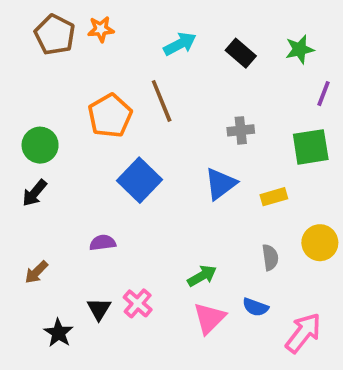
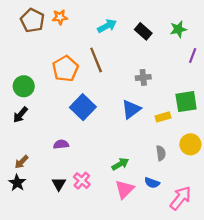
green square: (311, 147) -> (186, 102), moved
black star: (58, 333) -> (17, 183), moved

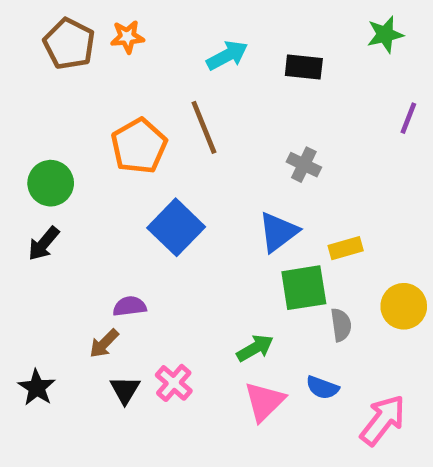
green star: (178, 29) -> (385, 34), moved
black rectangle: (143, 31) -> (304, 67), turned -35
gray cross: (143, 77) -> (304, 165), turned 32
green square: (186, 102) -> (304, 288), moved
brown arrow: (21, 162) -> (104, 343), moved

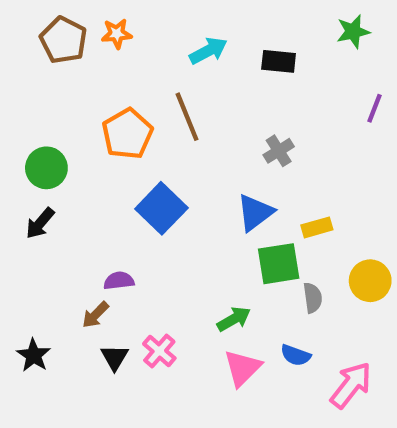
gray cross: (304, 165) -> (279, 151), turned 32

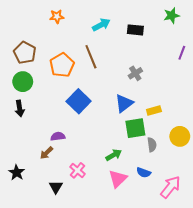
brown pentagon: (63, 40) -> (25, 53), moved
black arrow: (40, 223) -> (20, 108), turned -49
black triangle: (115, 357) -> (56, 187), moved

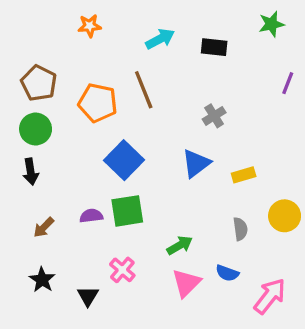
orange pentagon: (62, 65) -> (98, 103), turned -30
green square: (135, 128) -> (127, 211), moved
brown arrow: (46, 153) -> (44, 227), moved
black star: (17, 173) -> (42, 280), moved

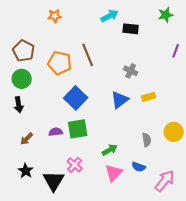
cyan arrow: (160, 39) -> (110, 16), moved
gray cross: (214, 116) -> (131, 71), turned -32
yellow rectangle: (244, 175) -> (149, 97), moved
black triangle: (88, 296) -> (54, 181), size x1.6

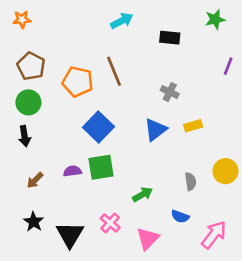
orange star: (55, 16) -> (22, 19), moved
cyan arrow: (110, 16) -> (122, 21), moved
pink cross: (75, 165) -> (110, 223), moved
pink triangle: (114, 173) -> (148, 239), moved

